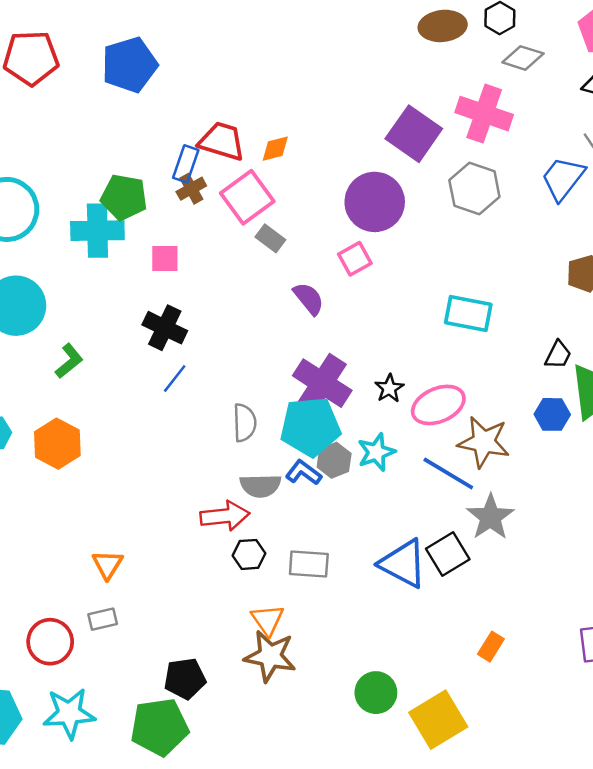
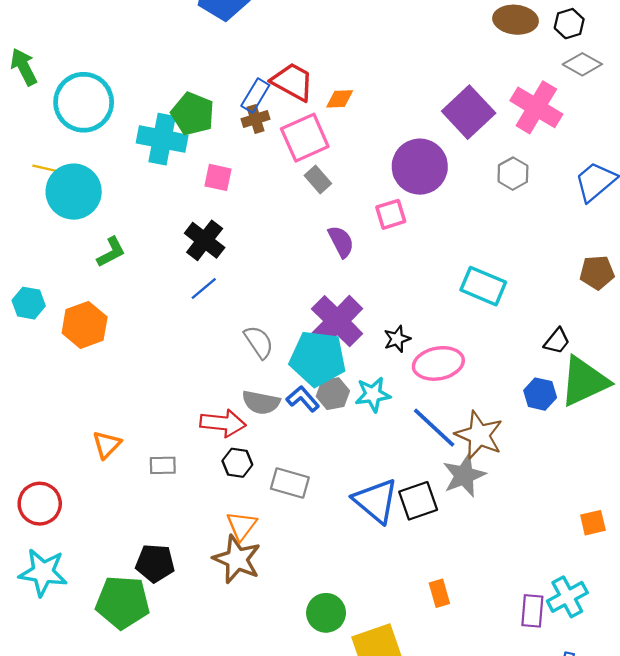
gray hexagon: (474, 189) -> (513, 174), size x0.7
gray semicircle: (245, 423) -> (259, 342), turned -44
brown star: (484, 442) -> (479, 435), moved
gray rectangle: (103, 619) -> (163, 465), moved
orange rectangle: (491, 647) -> (439, 593), turned -60

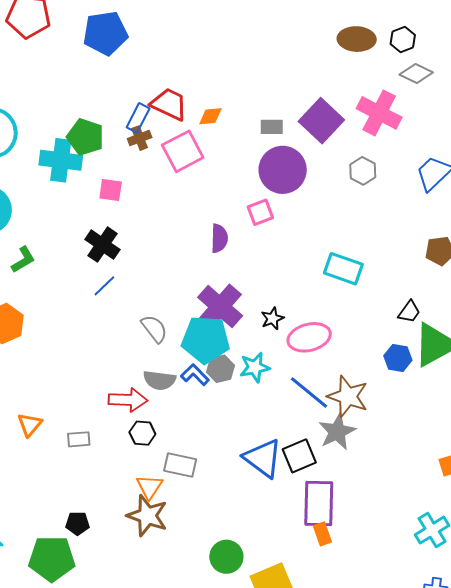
gray rectangle: (318, 180) -> (272, 127), moved, turned -45
purple semicircle: (341, 242) -> (219, 238), turned 32
gray rectangle: (290, 483) -> (180, 465), moved
black pentagon: (155, 563) -> (77, 523), size x0.7
purple rectangle: (532, 611) -> (319, 503), moved, size x1.6

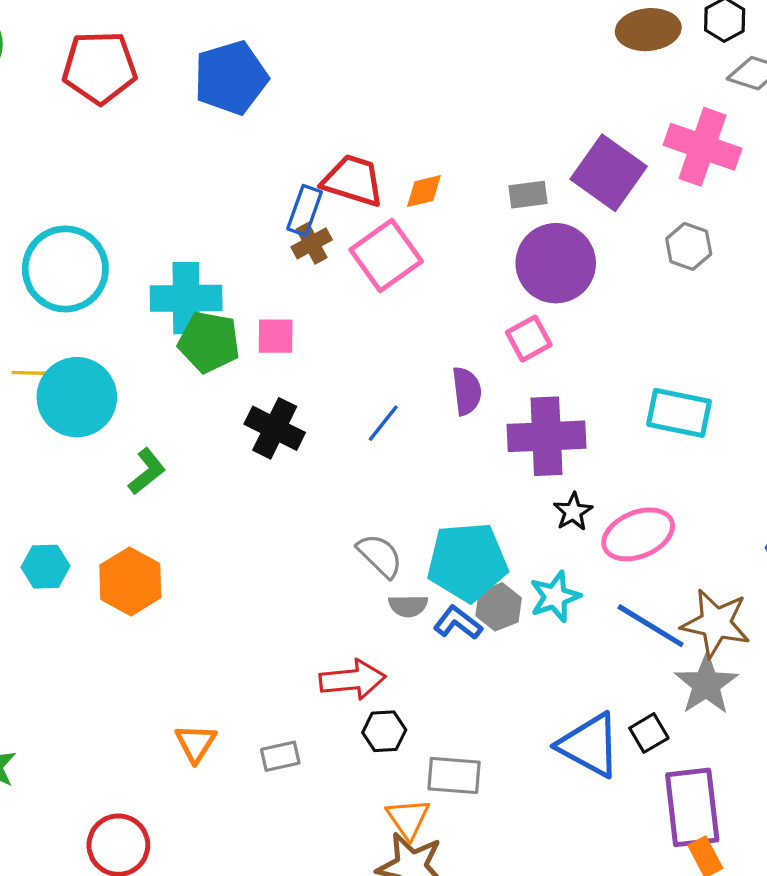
green pentagon: (85, 137) -> (209, 342), moved
blue line: (104, 286) -> (383, 423), moved
purple cross: (220, 307) -> (547, 436), moved, turned -36
gray semicircle: (159, 380) -> (408, 606), moved, size x0.7
black square: (299, 456) -> (649, 733), size x0.7

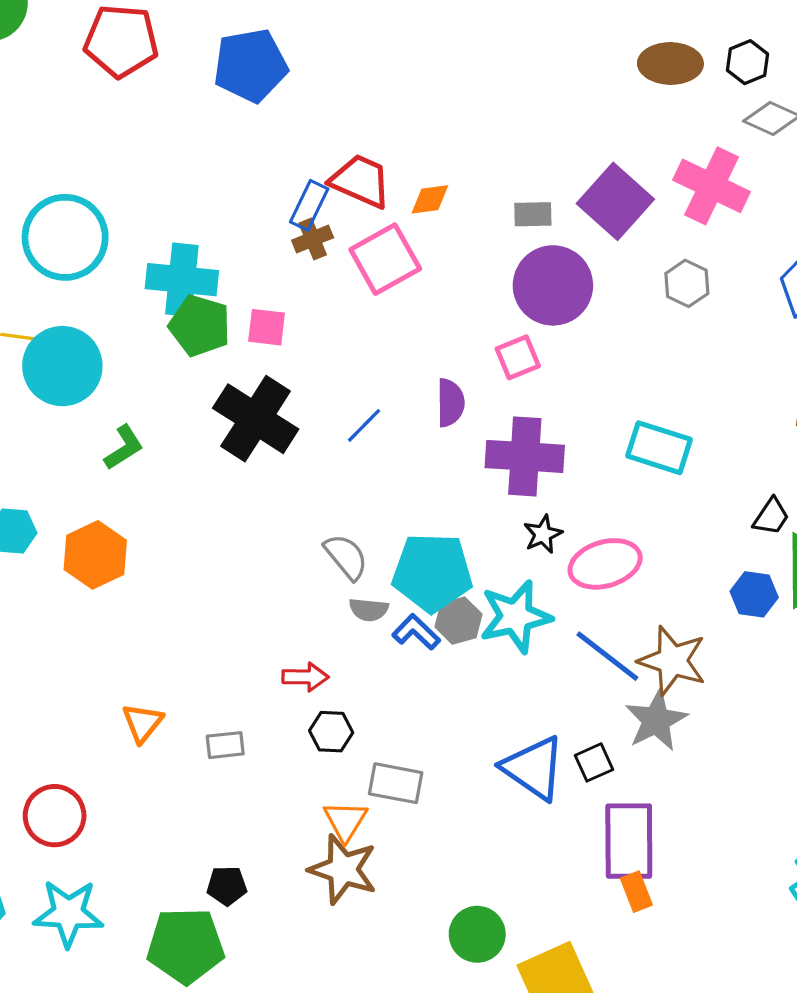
black cross: (275, 428) -> (256, 419), size x1.4
cyan star: (555, 597) -> (516, 617), size x1.4
red arrow: (352, 680) -> (305, 677), size x0.7

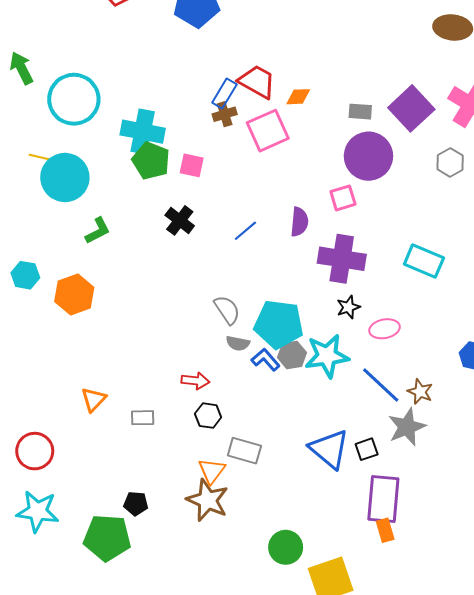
black cross: (256, 419) -> (180, 220), size x0.6
pink ellipse: (605, 564) -> (384, 329), size x0.7
brown star: (672, 661) -> (420, 392), size x0.6

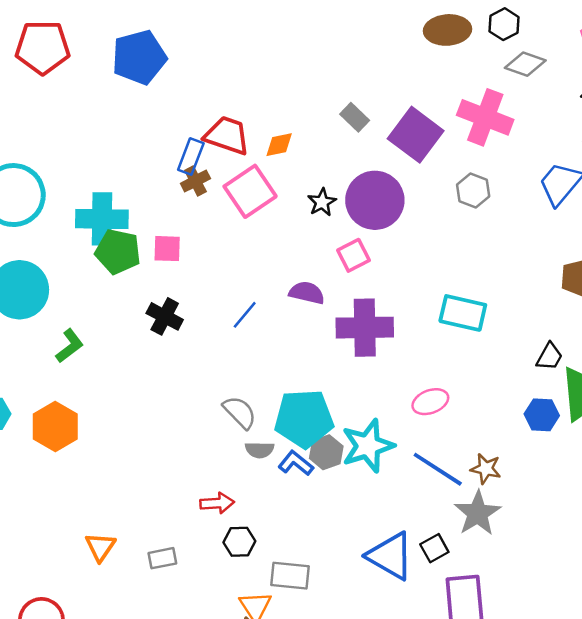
gray rectangle: (360, 112) -> (355, 117), moved, turned 50
purple semicircle: (299, 222) -> (307, 293), turned -72
black star: (348, 307) -> (322, 202), moved

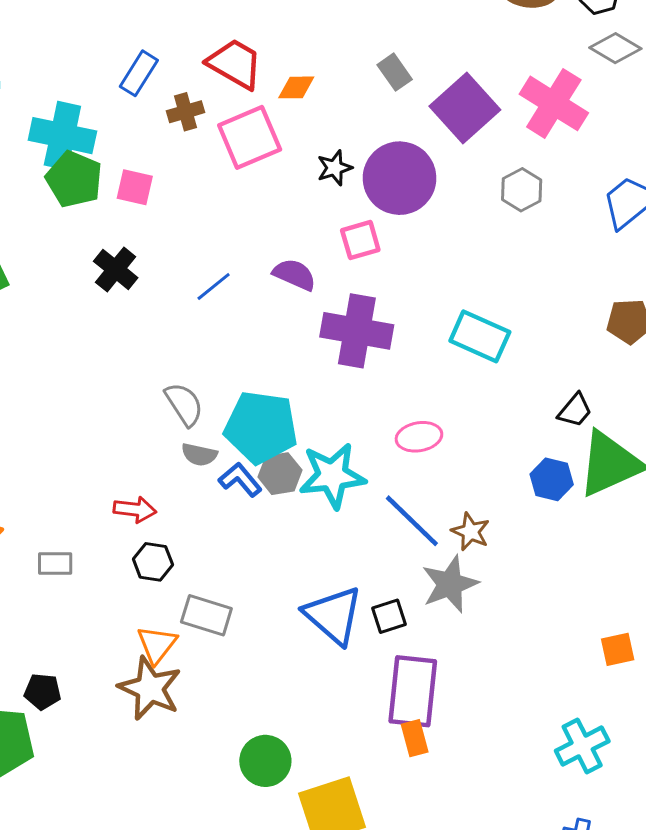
blue rectangle: (191, 156) -> (139, 73), moved

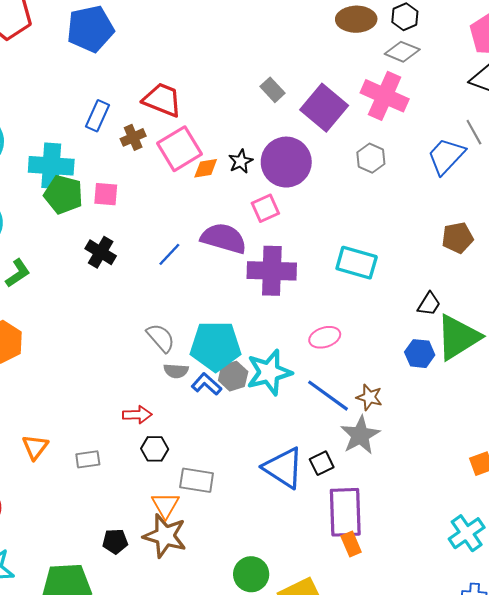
gray diamond: (615, 48) -> (402, 52), moved
orange diamond: (296, 87) -> (206, 168), moved
purple semicircle: (294, 275) -> (224, 238), size x1.5
black pentagon: (43, 692) -> (115, 541), moved

